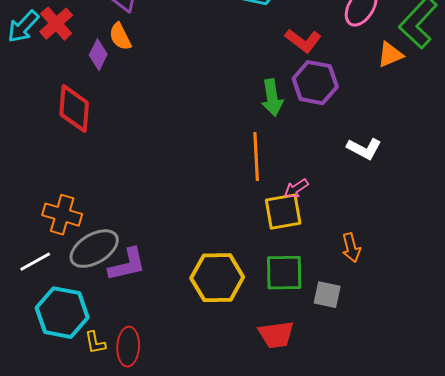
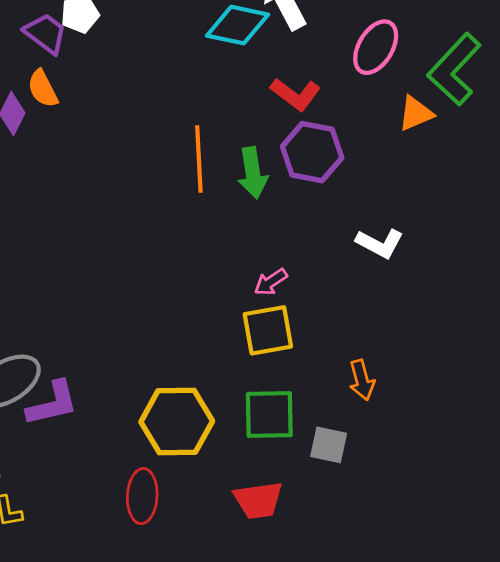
orange line: (256, 157) -> (199, 159), moved
pink arrow: (296, 189) -> (271, 282), moved
red ellipse: (128, 347) -> (142, 496), moved

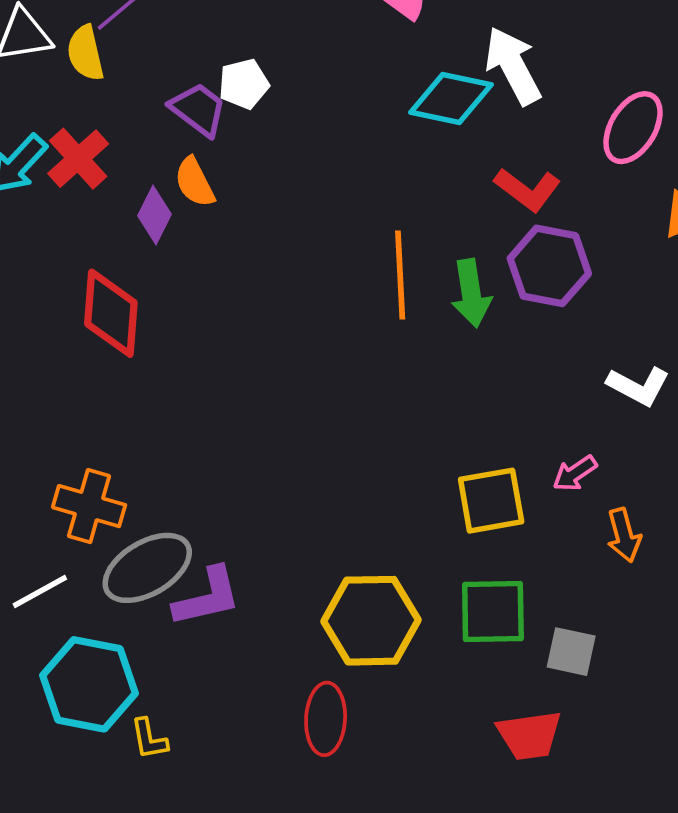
pink arrow: (271, 282) -> (575, 473), moved
orange arrow: (362, 380) -> (624, 535), moved
red trapezoid: (258, 500) -> (529, 735), moved

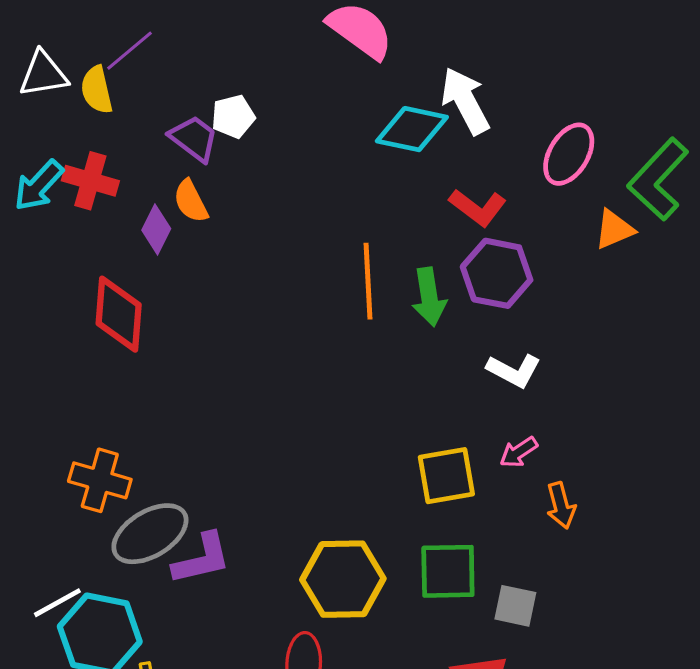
red cross: (78, 159) -> (90, 181), turned -32
white L-shape: (638, 386) -> (514, 371), moved
white line: (40, 592) -> (57, 603), moved

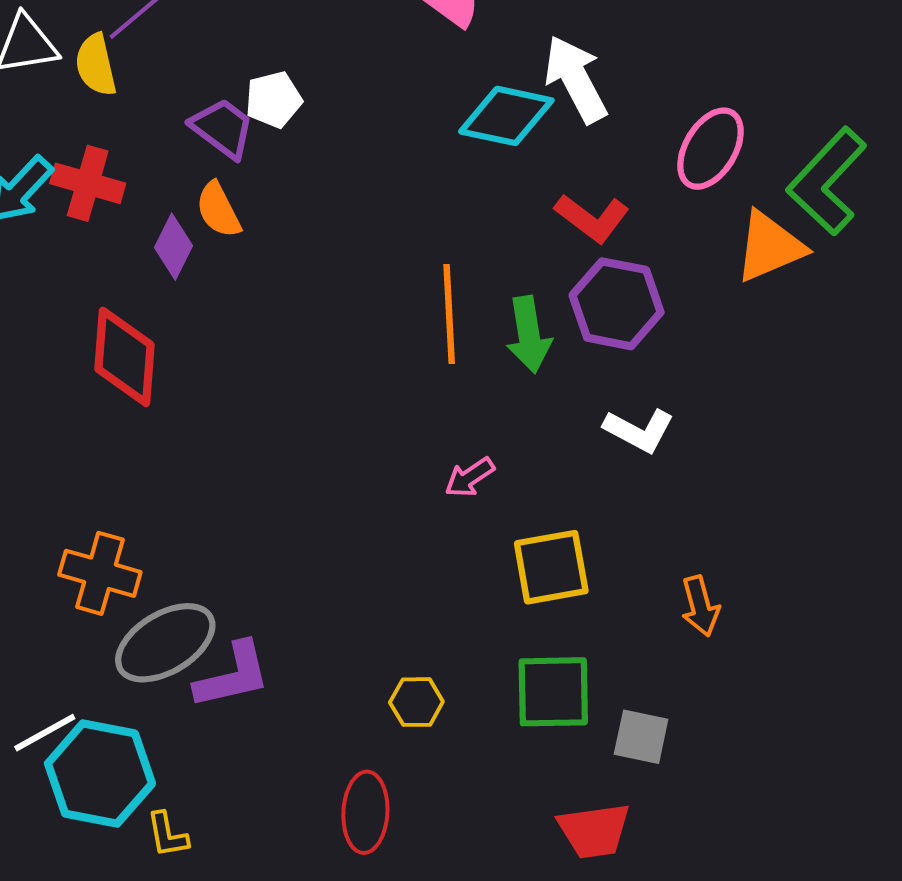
orange triangle: (614, 229) -> (770, 247), size x1.4
pink arrow: (519, 452) -> (470, 477), moved
yellow hexagon: (343, 579) -> (416, 702), size x0.5

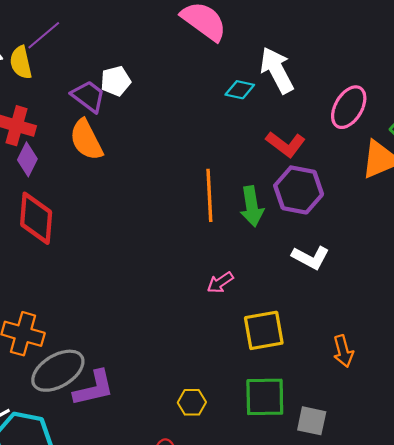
cyan diamond: (506, 116) -> (240, 90), size x0.6
orange semicircle: (218, 210) -> (86, 140), size x1.4
purple diamond: (173, 247) -> (27, 159), moved

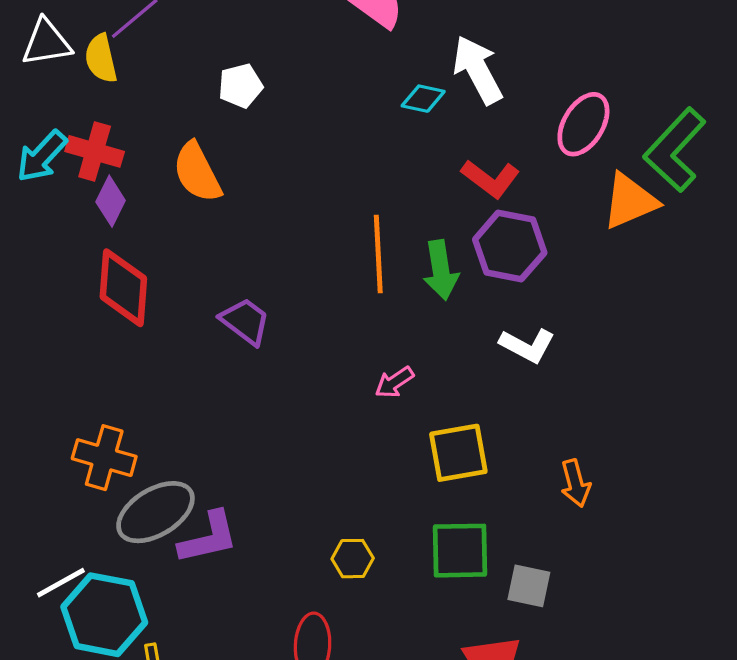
purple trapezoid: (88, 96) -> (245, 321), moved

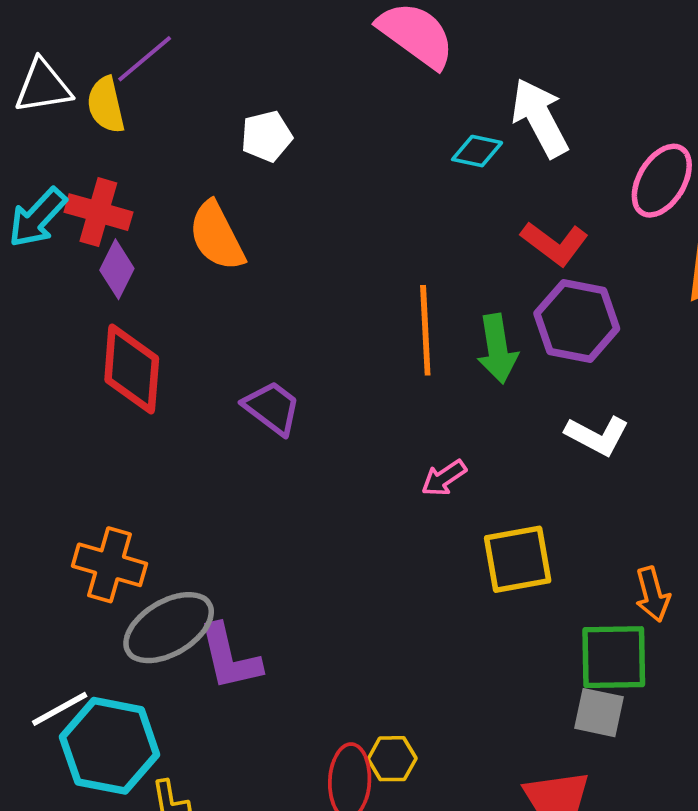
purple L-shape: (208, 538) -> (230, 657), turned 90
green square: (460, 551) -> (614, 657), moved
yellow hexagon: (353, 559) -> (392, 759), moved

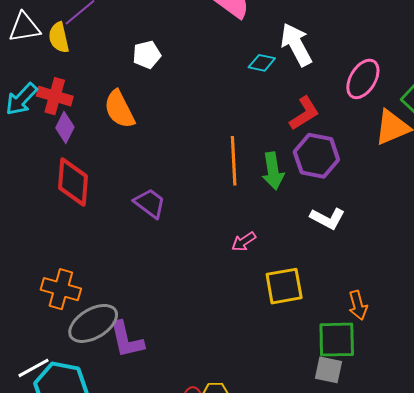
red L-shape: (555, 243) -> (304, 113), turned -69

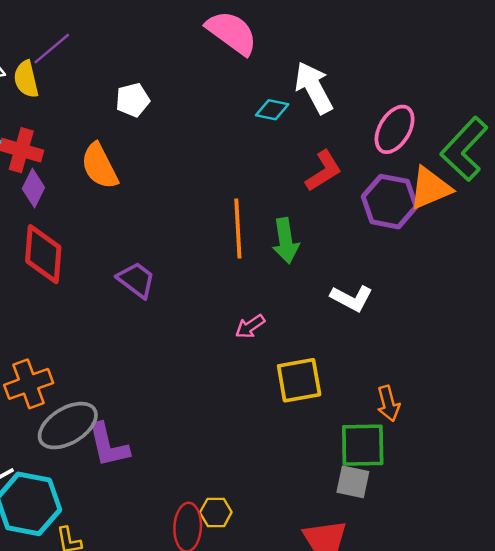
purple hexagon: (316, 156) -> (390, 202), moved
orange cross: (61, 289) -> (29, 384), turned -36

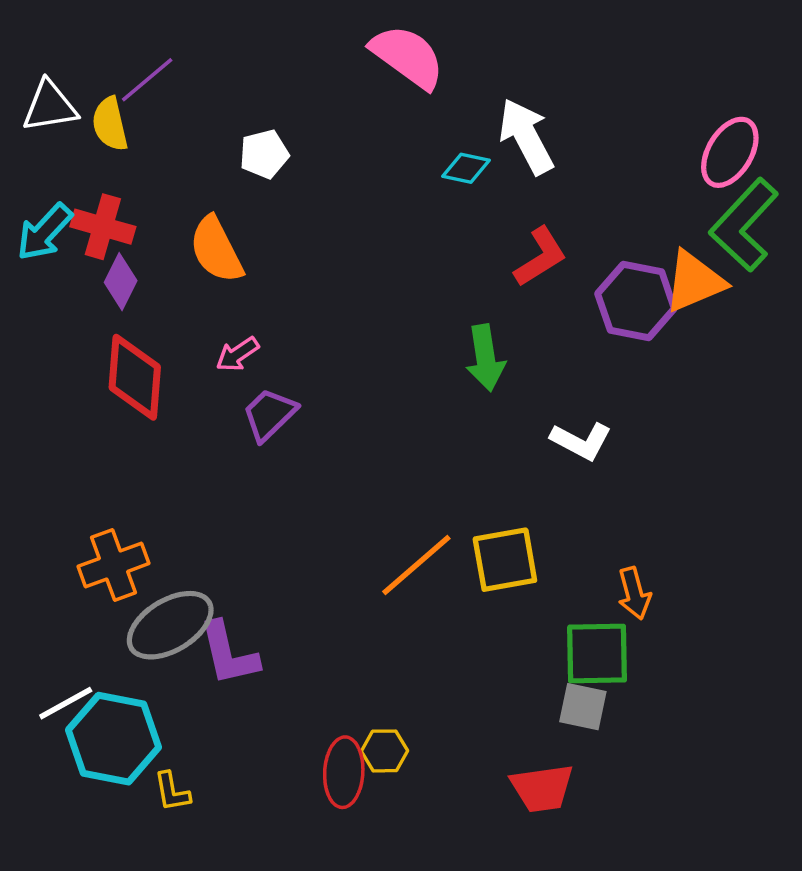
pink ellipse: (395, 129) -> (730, 152), moved
orange line: (238, 228) -> (416, 565), moved, turned 52
purple trapezoid: (136, 280) -> (269, 414), turned -81
pink arrow: (250, 326) -> (237, 354), moved

